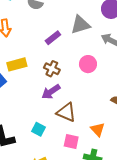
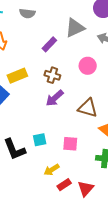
brown triangle: (66, 112) -> (88, 108), moved
cyan square: (39, 129) -> (40, 140), moved, turned -32
pink square: (71, 141) -> (70, 144), moved

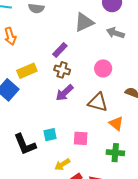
purple rectangle: (49, 44) -> (60, 50), moved
pink circle: (88, 66) -> (103, 68), moved

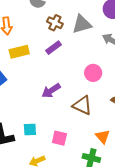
brown cross: (62, 70) -> (55, 23), moved
yellow rectangle: (27, 71) -> (19, 52), moved
orange triangle: (116, 123) -> (103, 137), moved

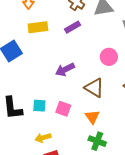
orange triangle: (103, 137) -> (92, 117), moved
pink square: (59, 138) -> (63, 109), moved

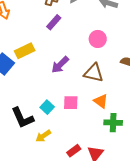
yellow rectangle: (38, 27) -> (25, 51), moved
cyan square: (39, 106) -> (47, 107), turned -32
yellow arrow: (43, 138) -> (43, 136), moved

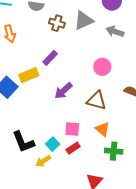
purple rectangle: (54, 22) -> (50, 58), moved
cyan square: (47, 107) -> (53, 144), moved
red rectangle: (74, 151) -> (73, 148), moved

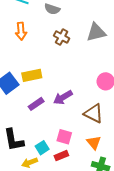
brown cross: (57, 23) -> (62, 37), moved
purple rectangle: (50, 58) -> (36, 104), moved

